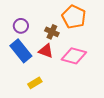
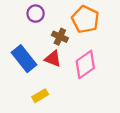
purple circle: (21, 26) -> (36, 14), moved
pink diamond: (74, 56) -> (85, 64), turned -50

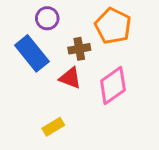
brown cross: (60, 37) -> (79, 49), turned -35
blue rectangle: (24, 59) -> (32, 53), moved

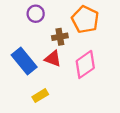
blue rectangle: (32, 53) -> (24, 61), moved

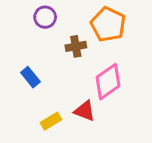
red triangle: (53, 59) -> (85, 111), moved
blue rectangle: (24, 61) -> (30, 77), size x0.6

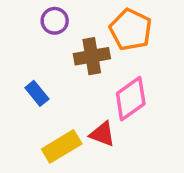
brown cross: (76, 46) -> (92, 56), size x1.4
yellow rectangle: (51, 121) -> (62, 146), size x1.5

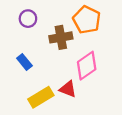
purple circle: (55, 21) -> (28, 19), moved

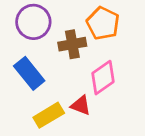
purple circle: (28, 19) -> (33, 22), size x1.6
blue rectangle: (24, 62) -> (29, 73), size x1.6

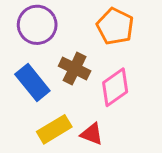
brown cross: (72, 44) -> (75, 68), moved, turned 36
red triangle: (81, 105) -> (92, 134), moved

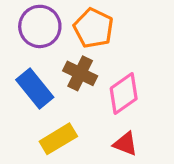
orange pentagon: (115, 26) -> (94, 28), moved
red triangle: (92, 134) -> (125, 144), moved

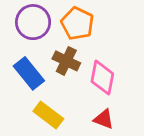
pink diamond: (124, 94) -> (102, 78), turned -44
yellow rectangle: (58, 139) -> (48, 115), turned 68

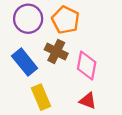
yellow rectangle: (48, 115) -> (41, 97), turned 30

